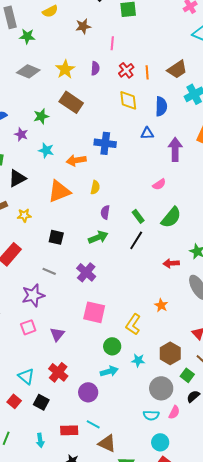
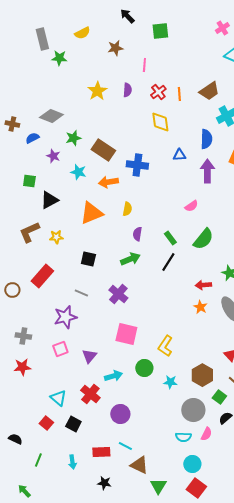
gray diamond: (28, 71) -> (51, 116), moved
brown rectangle: (71, 102) -> (103, 150), moved
blue semicircle: (161, 106) -> (206, 139), moved
orange star: (161, 305) -> (200, 307), moved
cyan arrow: (109, 371) -> (113, 376), moved

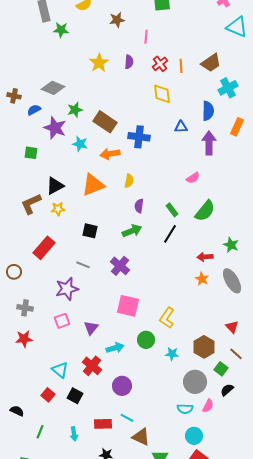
purple star: (53, 156) -> (55, 128), size x1.6
black triangle: (49, 200) -> (55, 186), moved
brown circle: (12, 290) -> (14, 272), moved

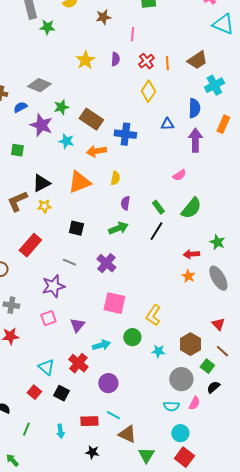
yellow diamond: (162, 94) -> (148, 91), turned 40

